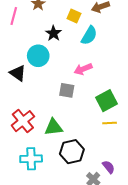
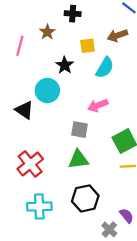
yellow square: (74, 16) -> (88, 46), turned -32
green triangle: (53, 127) -> (78, 159), moved

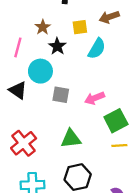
brown star: (47, 32) -> (43, 27), moved
pink line: (20, 46) -> (18, 47), moved
pink arrow: (98, 105) -> (95, 98), moved
gray square: (80, 130) -> (61, 95), moved

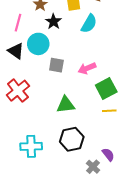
black triangle: (18, 90) -> (16, 51), moved
red cross: (24, 143) -> (18, 91), moved

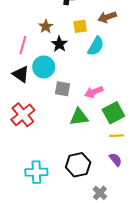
green triangle: (66, 105) -> (79, 117), moved
purple semicircle: (108, 154) -> (116, 160), moved

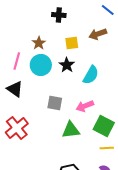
black star: (59, 44) -> (67, 65), moved
cyan semicircle: (96, 46) -> (91, 75), moved
cyan circle: (44, 67) -> (41, 65), moved
green square: (113, 113) -> (104, 126), turned -35

